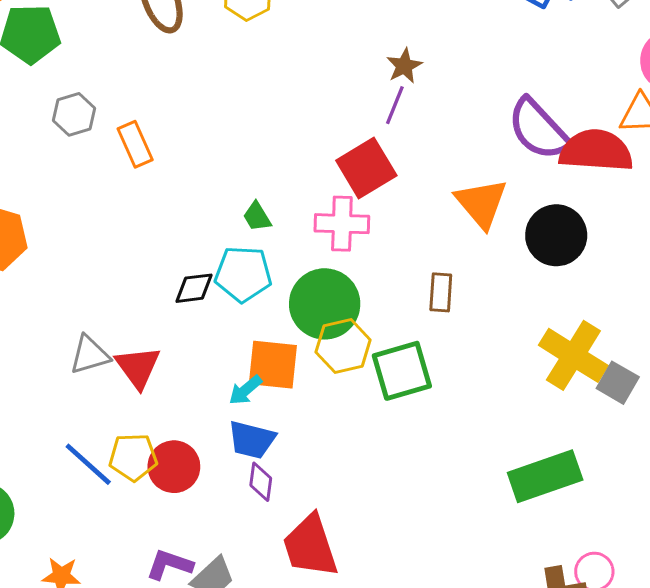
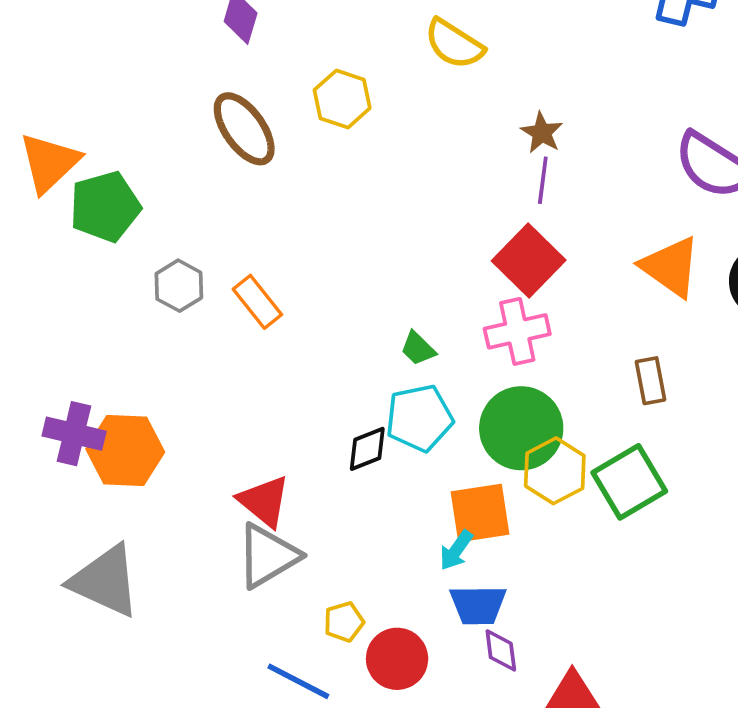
gray triangle: (90, 355) -> (268, 556), size x1.4
red triangle: (138, 367) -> (264, 501), moved
yellow pentagon: (133, 457) -> (344, 622), moved, size x0.7

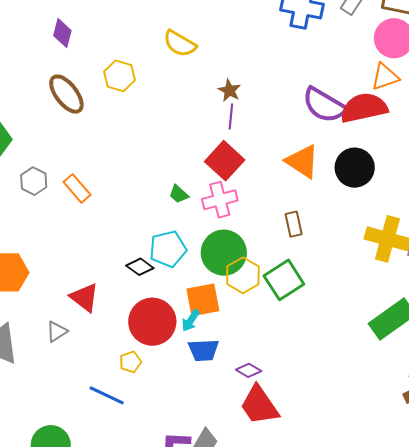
green trapezoid: (418, 348) -> (179, 194), moved
black diamond: (367, 449) -> (140, 267), turned 60
gray triangle: (268, 556) -> (57, 331), moved, size x0.6
purple diamond: (501, 650) -> (249, 370), moved, turned -50
red circle: (397, 659) -> (152, 322), moved, size x1.4

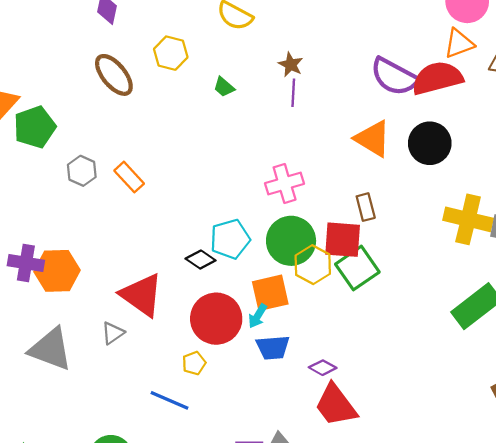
red square: (225, 161) -> (343, 240), moved, turned -36
green trapezoid: (179, 194) -> (224, 87), moved
red triangle: (84, 297) -> (142, 295), size x1.4

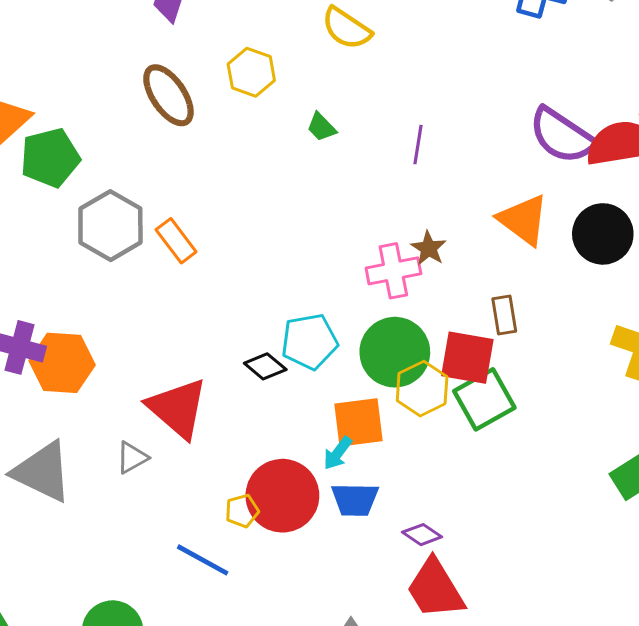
brown star: (291, 65) -> (429, 248), moved
gray hexagon: (82, 171) -> (110, 226), size x1.6
red circle: (216, 319) -> (282, 496), moved

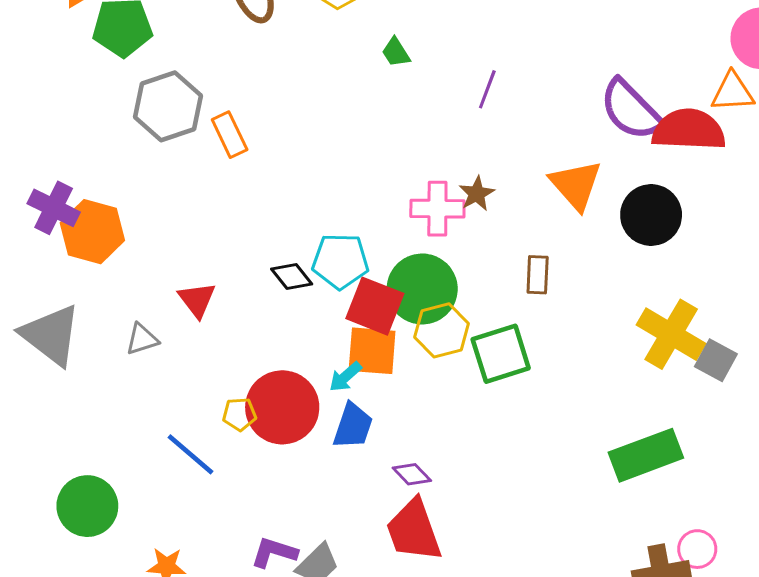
red square: (467, 358) -> (375, 306), moved
red triangle: (178, 408) -> (197, 300), size x0.6
blue trapezoid: (355, 500) -> (353, 426), turned -84

